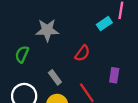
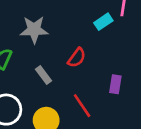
gray rectangle: (55, 77) -> (43, 75), moved

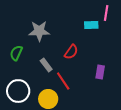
cyan rectangle: (103, 22) -> (91, 25), turned 32
red line: (82, 106) -> (63, 81), moved

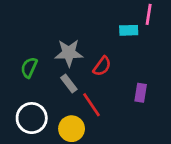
gray star: (39, 31) -> (69, 53), moved

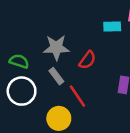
green semicircle: (29, 68) -> (19, 61), turned 84
white circle: (32, 118) -> (22, 91), moved

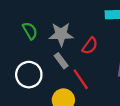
green semicircle: (19, 61) -> (30, 31), moved, turned 42

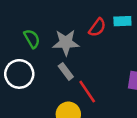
red semicircle: (90, 46) -> (97, 27), moved
white circle: (29, 75) -> (19, 74), moved

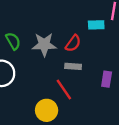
red semicircle: (97, 27) -> (73, 43), moved
gray rectangle: (66, 71) -> (73, 66), moved, turned -49

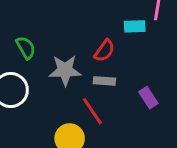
gray star: (44, 45) -> (65, 70), moved
purple rectangle: (107, 79) -> (148, 98), turned -42

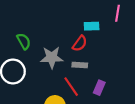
cyan rectangle: (135, 26) -> (92, 26), moved
purple rectangle: (148, 98) -> (99, 88), moved, turned 56

